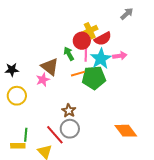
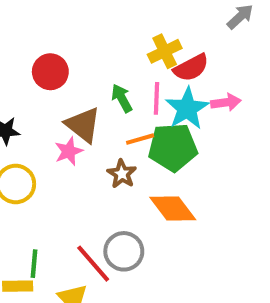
red circle: (82, 41) -> (50, 72), moved
brown star: (69, 111) -> (122, 174), moved
orange diamond: (126, 131) -> (173, 208), moved

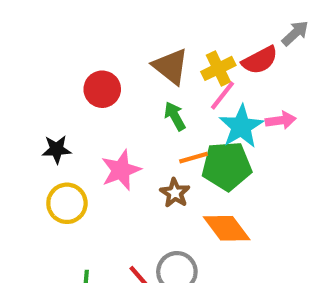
red semicircle: (191, 68) -> (260, 60), moved
pink line: (156, 98) -> (223, 95), moved, turned 36
brown triangle: (83, 125) -> (171, 66), moved
pink star: (69, 151) -> (121, 170), size x1.4

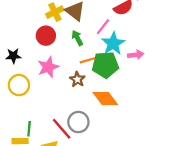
yellow cross: (218, 68) -> (55, 12), moved
red circle: (102, 89) -> (46, 36), moved
pink arrow: (281, 120) -> (136, 55), moved

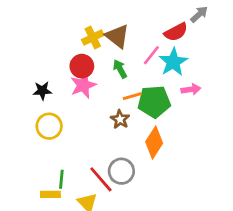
cyan star: (113, 44) -> (173, 62), moved
pink star: (48, 67) -> (83, 85), moved
orange diamond: (105, 98) -> (154, 143), turned 70

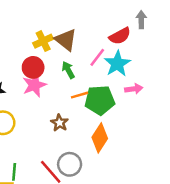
gray arrow: (199, 14) -> (141, 20), turned -48
brown star: (120, 119) -> (59, 123), moved

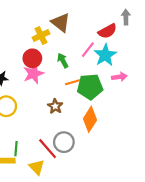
brown triangle: (66, 40) -> (61, 22), moved

